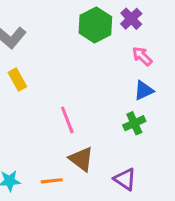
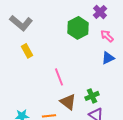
green hexagon: (95, 25) -> (78, 28), moved
green cross: (134, 123) -> (92, 96), moved

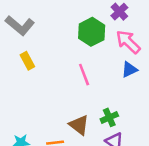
pink arrow: (107, 36) -> (128, 42), size x1.5
pink line: (59, 77) -> (84, 75), moved

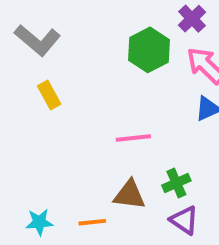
pink line: (84, 75) -> (133, 138), moved, turned -75
brown triangle: (79, 125) -> (129, 195), turned -30

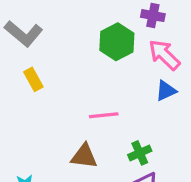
purple cross: (192, 19) -> (153, 16), turned -35
brown triangle: (129, 195) -> (84, 156), moved

